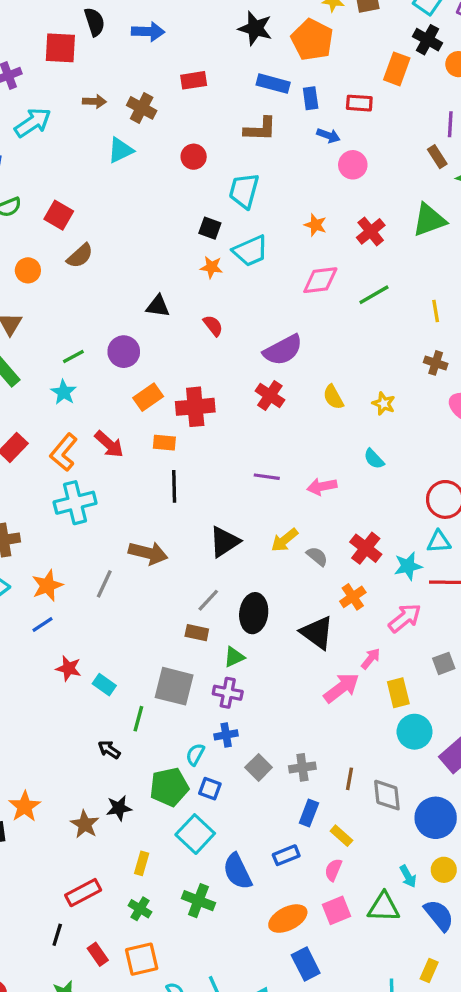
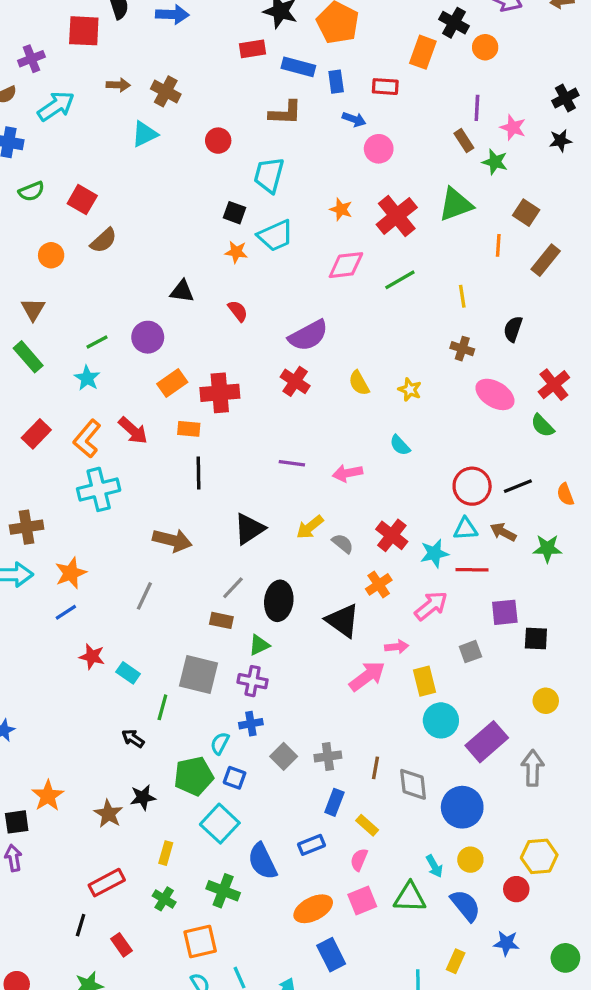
red rectangle: (194, 80) -> (253, 49), moved
red cross: (371, 231) -> (397, 216), size x1.4
gray line: (104, 584) -> (144, 596), moved
pink arrow: (371, 659) -> (397, 647), turned 45
orange square: (142, 959) -> (200, 942), moved

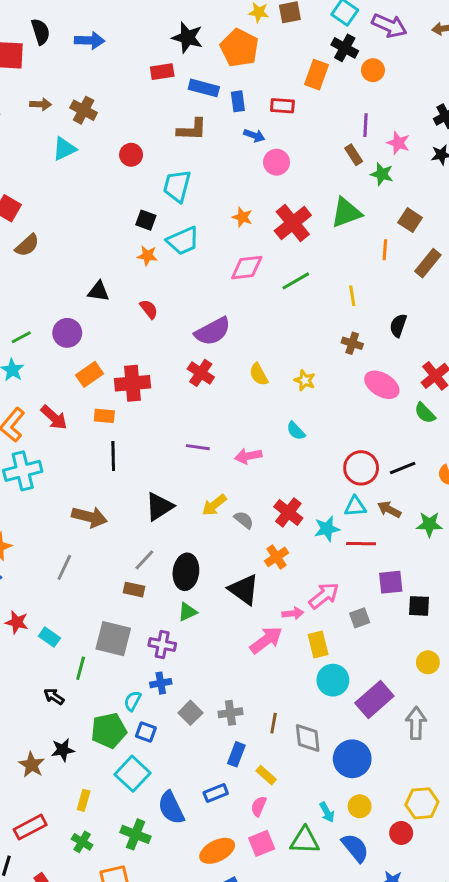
pink arrow: (431, 606) -> (324, 596), moved
green triangle: (259, 645) -> (187, 612), moved

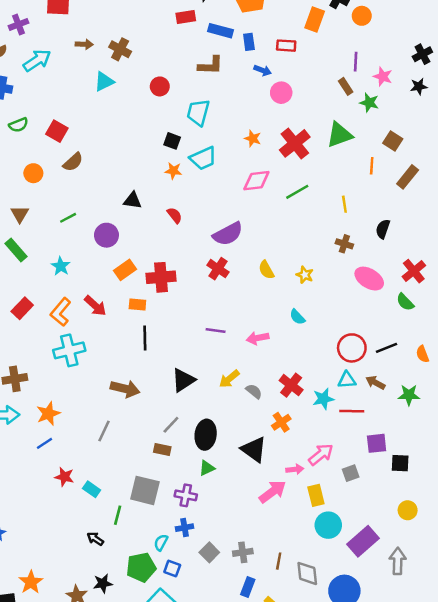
green line: (21, 337) -> (68, 218), moved

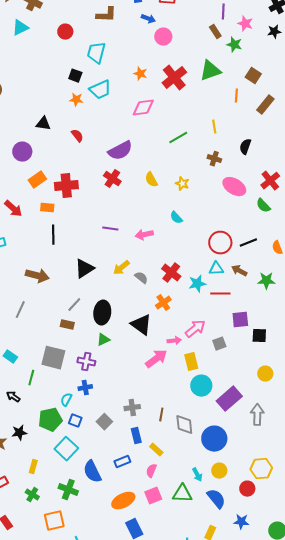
green line: (297, 192) -> (178, 138), moved
gray square: (209, 552) -> (104, 422), moved
blue rectangle: (248, 587) -> (136, 436), turned -35

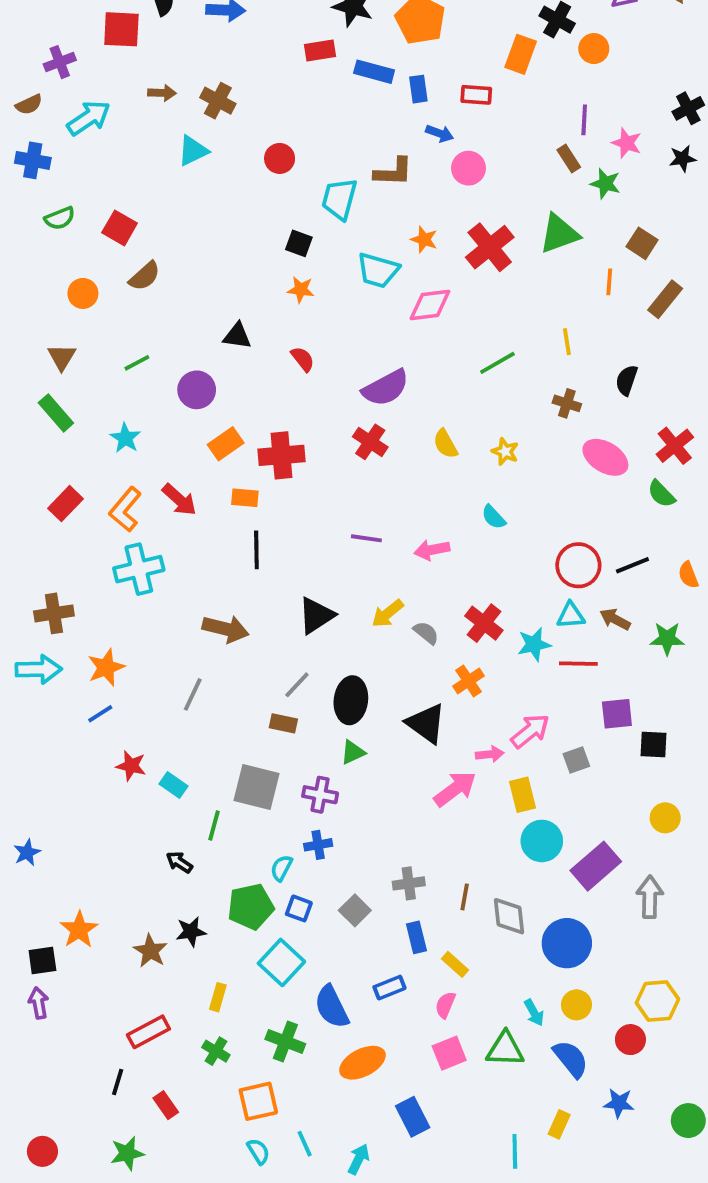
brown L-shape: (106, 15) -> (393, 172), moved
cyan trapezoid: (100, 90) -> (378, 270), moved, turned 40
orange ellipse: (123, 501) -> (362, 1063), moved

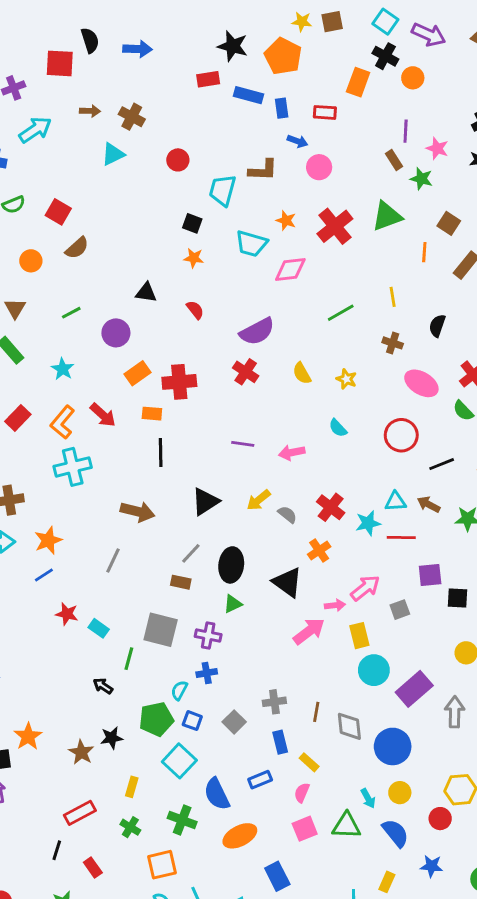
red circle: (578, 565) -> (401, 435), moved

